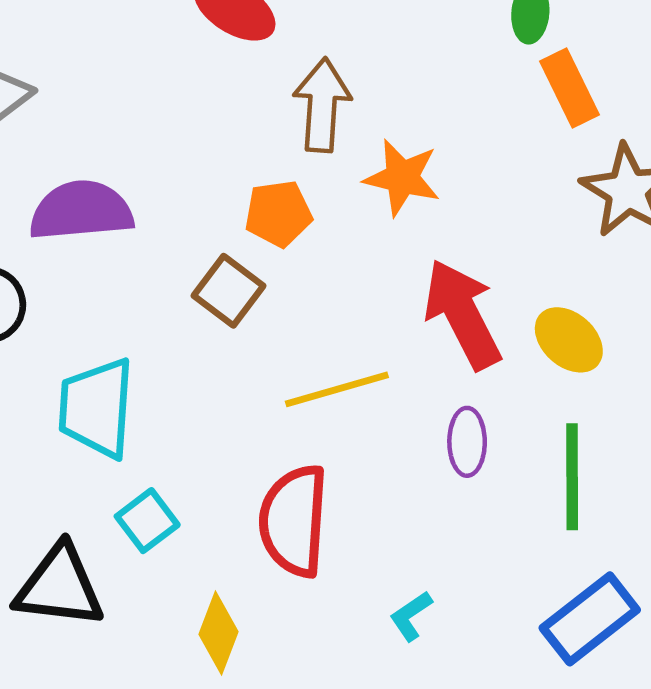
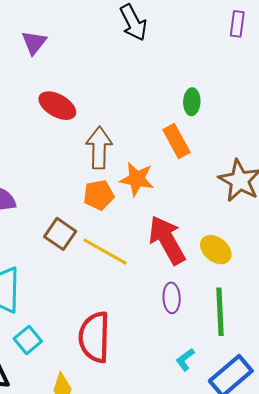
orange rectangle: (569, 88) -> (176, 141), moved
orange pentagon: (278, 214) -> (99, 195), moved
yellow line: (337, 389) -> (105, 252), moved, turned 48
cyan L-shape: (411, 616) -> (185, 359), moved

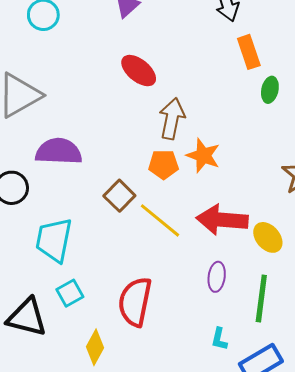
orange rectangle: (176, 141) -> (249, 52), moved
red arrow: (167, 240) -> (222, 220), turned -66
cyan L-shape: (185, 359) -> (219, 339), turned -50

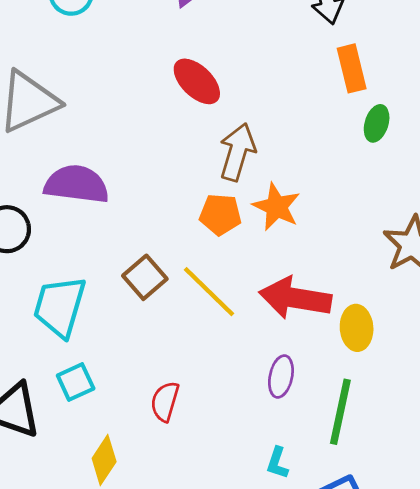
brown square: (119, 196) -> (145, 277), moved
yellow ellipse: (268, 237) -> (357, 328), turned 32
red semicircle: (135, 302) -> (165, 401), size x0.6

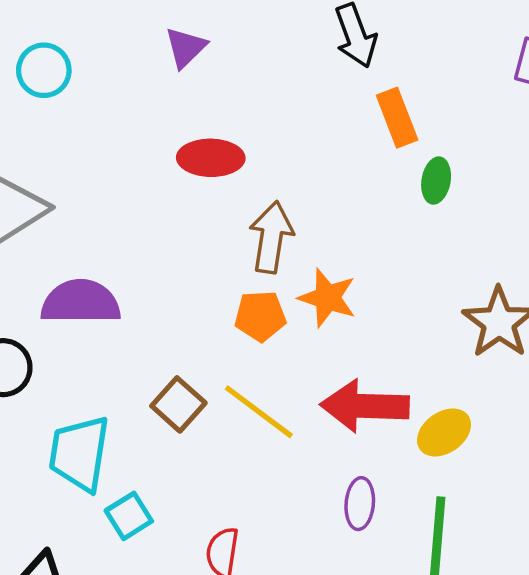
red ellipse: (197, 81) -> (211, 158), turned -36
yellow ellipse: (357, 328) -> (444, 432), turned 66
cyan square: (76, 382) -> (129, 516), moved

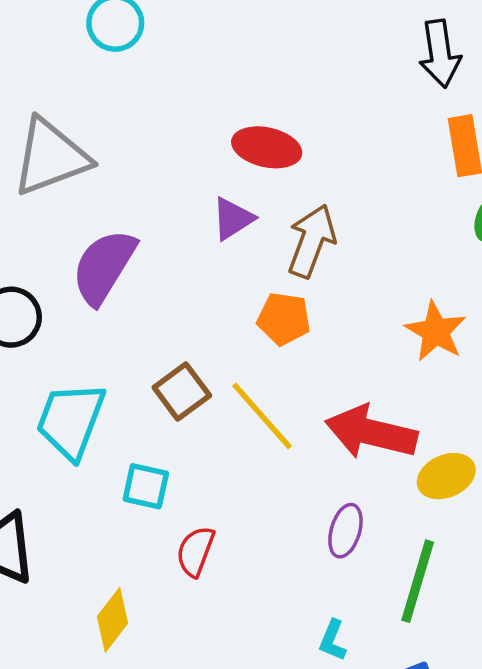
purple triangle: (186, 47) -> (233, 219), moved
orange star: (327, 298) -> (436, 331), moved
purple semicircle: (81, 302) -> (104, 267), turned -70
cyan square: (129, 516) -> (146, 486), moved, turned 33

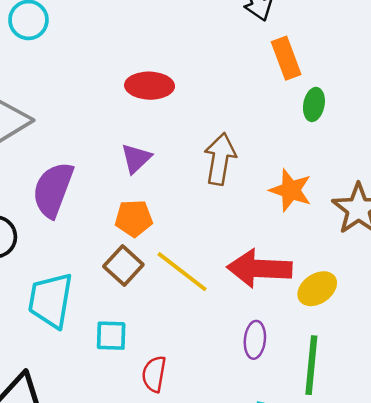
purple triangle: (233, 219) -> (136, 158), moved
brown arrow: (311, 241) -> (220, 159), moved
orange pentagon: (284, 319) -> (134, 218), moved

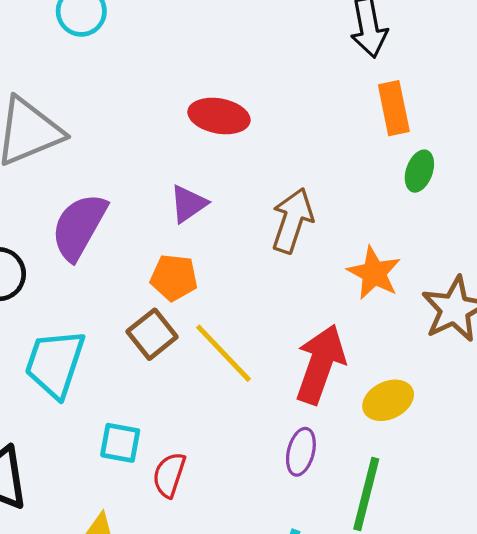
red arrow: (259, 269) -> (320, 364), turned 98
cyan square: (111, 336) -> (120, 443), moved

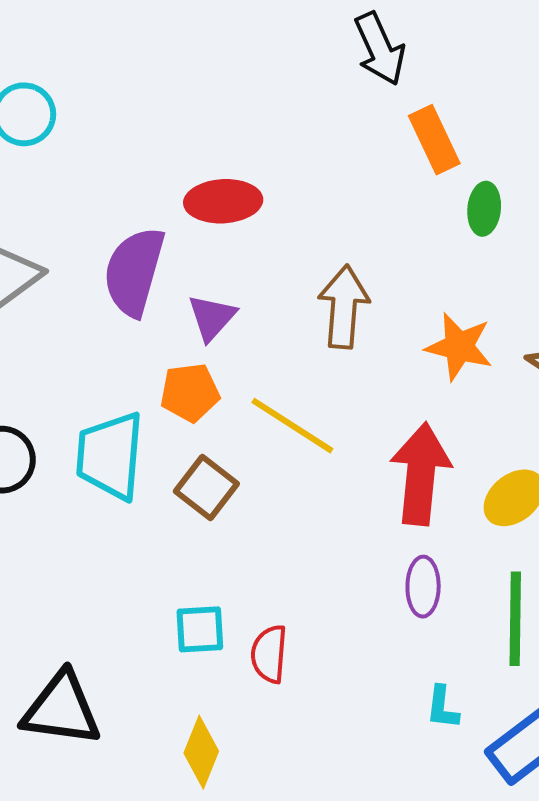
purple semicircle: (79, 227) -> (134, 272), moved
orange pentagon: (174, 278) -> (190, 392), moved
yellow line: (224, 353) -> (292, 426), moved
cyan trapezoid: (55, 363) -> (110, 456), moved

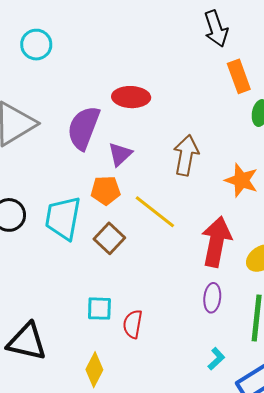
cyan L-shape: (442, 707) -> (216, 359), turned -145

